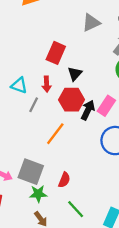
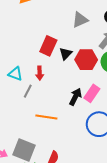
black triangle: (75, 74) -> (66, 54), moved
red hexagon: (72, 100) -> (86, 60), moved
orange line: (55, 134) -> (46, 117), turned 60

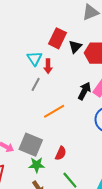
cyan triangle: (15, 74) -> (35, 58), moved, turned 35
orange line: (46, 117) -> (54, 111), turned -40

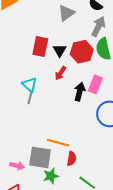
cyan triangle: (35, 58) -> (30, 85), moved
red arrow: (48, 66) -> (60, 73), moved, turned 48
orange line: (54, 111) -> (58, 143), moved, turned 60

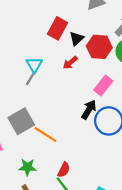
black arrow: (80, 92) -> (89, 110), moved
gray square: (40, 157) -> (21, 121), moved, turned 35
red semicircle: (72, 159) -> (64, 170), moved

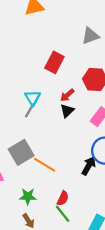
black triangle: (77, 38) -> (67, 111), moved
black arrow: (89, 110) -> (89, 166), moved

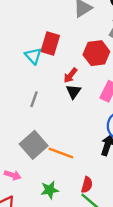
cyan triangle: (33, 98) -> (33, 56), moved

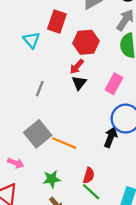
red rectangle: (50, 43) -> (57, 21), moved
red hexagon: (96, 53) -> (86, 42), moved
cyan triangle: (33, 56) -> (31, 40), moved

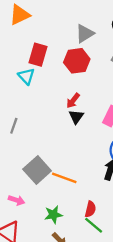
red rectangle: (57, 21) -> (38, 55), moved
red hexagon: (86, 42) -> (77, 61), moved
gray line: (40, 89) -> (14, 126), moved

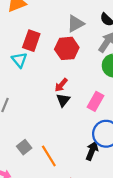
gray square: (37, 170) -> (24, 147), size x0.6
orange line: (64, 178) -> (49, 156), turned 35

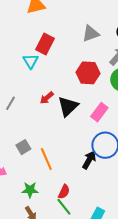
red hexagon: (67, 48) -> (88, 73), moved
red arrow: (61, 85) -> (47, 98), moved
black triangle: (63, 100) -> (68, 106), size x1.5

